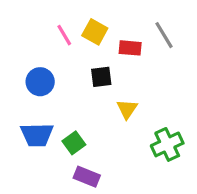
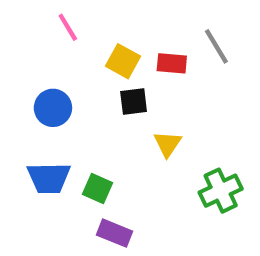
yellow square: (95, 32) -> (123, 61), moved
pink line: (64, 35) -> (68, 27), moved
green square: (74, 143) -> (98, 188), turned -30

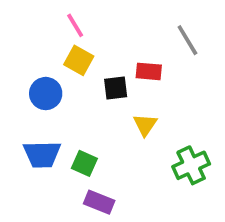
pink line: (68, 27) -> (75, 25), moved
yellow square: (123, 61) -> (79, 60), moved
red rectangle: (172, 63) -> (149, 71), moved

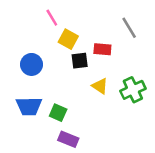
yellow square: (79, 60) -> (68, 39), moved
yellow triangle: (145, 125) -> (100, 86), turned -30
green cross: (191, 165) -> (133, 90), moved

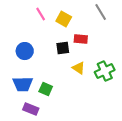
gray line: (129, 28) -> (101, 12), moved
yellow square: (68, 39) -> (64, 19), moved
purple rectangle: (68, 139) -> (31, 109), moved

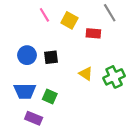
red rectangle: (81, 39) -> (93, 33), moved
black square: (63, 48) -> (51, 57), moved

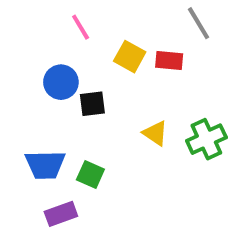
yellow square: (69, 20) -> (130, 57), moved
blue circle: (27, 55) -> (61, 82), moved
purple rectangle: (34, 118) -> (61, 214), turned -42

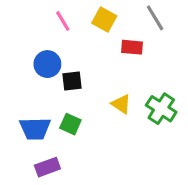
yellow square: (130, 57) -> (104, 19), moved
green cross: (206, 139) -> (161, 109), turned -32
green square: (90, 175) -> (70, 124), moved

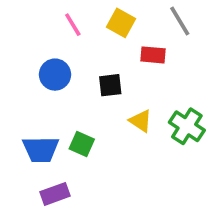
black square: (72, 81) -> (110, 85), moved

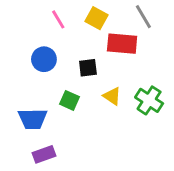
red rectangle: (153, 55) -> (122, 44), size x1.5
green square: (82, 144) -> (70, 100), moved

